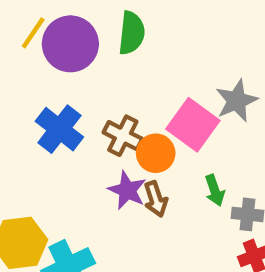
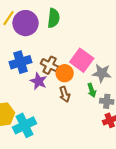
gray star: (237, 101) -> (102, 73), moved, turned 30
blue cross: (59, 129) -> (20, 62), turned 35
purple star: (127, 190) -> (39, 81), moved

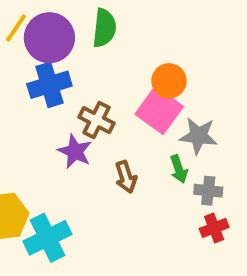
blue cross: (20, 62) -> (49, 85), moved
orange circle: (65, 73) -> (169, 81), moved

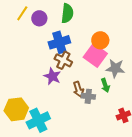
purple circle: (49, 38) -> (39, 18), size x0.6
blue cross: (49, 85) -> (59, 42), moved
gray cross: (208, 191) -> (88, 96), moved

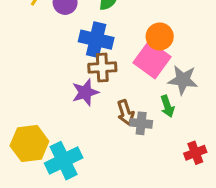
blue cross: (59, 42) -> (96, 40), turned 30
brown cross: (63, 60) -> (102, 68), turned -30
purple star: (52, 76) -> (85, 92), turned 30

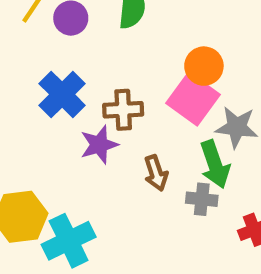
blue cross: (96, 40) -> (62, 94), moved, turned 32
green arrow: (167, 106) -> (215, 164), size x1.5
gray cross: (141, 123) -> (202, 199), moved

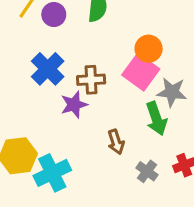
brown arrow: (156, 173) -> (116, 142), moved
gray cross: (202, 199) -> (147, 171), moved, turned 30

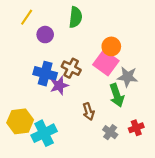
purple circle: (54, 15) -> (45, 35), moved
blue cross: (48, 69) -> (45, 74), moved, turned -30
brown cross: (91, 80) -> (71, 68), turned 30

